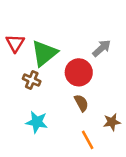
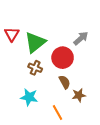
brown cross: (32, 80) -> (35, 68), moved
brown star: (112, 122) -> (79, 95), moved
orange line: (88, 140) -> (57, 112), moved

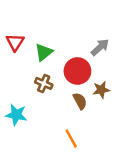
green triangle: (35, 42) -> (44, 52), size x0.7
brown star: (79, 95) -> (101, 90), moved
cyan star: (29, 97) -> (16, 115), moved

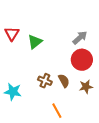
red circle: (77, 71) -> (82, 60), moved
brown cross: (44, 83) -> (45, 81), moved
brown star: (101, 90) -> (86, 87), moved

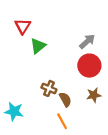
red triangle: (12, 34) -> (23, 26), moved
brown semicircle: (64, 81) -> (65, 99), moved
cyan star: (13, 92) -> (14, 111), moved

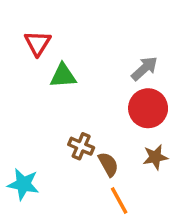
green triangle: (38, 46) -> (63, 76), turned 35
orange line: (62, 121) -> (119, 200), moved

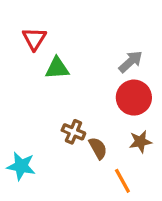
orange line: (119, 200) -> (122, 181), moved

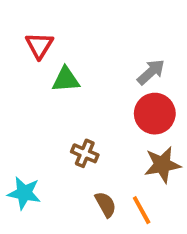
brown star: (140, 142) -> (162, 165), size x1.4
brown semicircle: (98, 148) -> (106, 204), moved

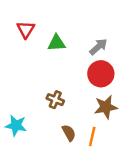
green triangle: (66, 79) -> (57, 43), moved
orange line: (142, 210) -> (92, 137), turned 42

